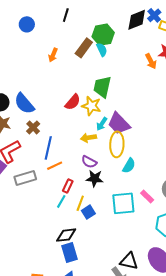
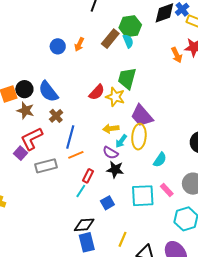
blue circle: (27, 24) -> (58, 46), moved
cyan arrow: (102, 124) -> (121, 141), moved
cyan semicircle: (129, 166) -> (160, 160), moved
yellow line: (80, 203) -> (123, 239), moved

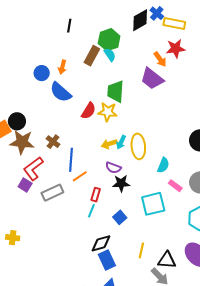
blue semicircle: (48, 92) -> (61, 92), moved
brown star: (25, 111) -> (22, 142), size x1.4
purple trapezoid: (142, 116) -> (152, 79), moved
cyan arrow: (121, 141) -> (121, 142), moved
pink rectangle: (167, 190) -> (175, 186), moved

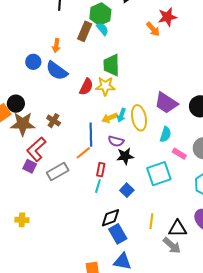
blue circle: (42, 73) -> (33, 62), moved
purple trapezoid: (152, 79) -> (166, 103), moved
blue line: (71, 160) -> (91, 135), moved

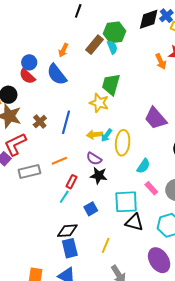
blue circle: (33, 62) -> (29, 62), moved
red semicircle: (86, 87) -> (27, 76), moved, turned 90
purple trapezoid: (166, 103) -> (155, 118), moved
blue line: (91, 135) -> (66, 122), moved
black triangle: (178, 229) -> (134, 222), moved

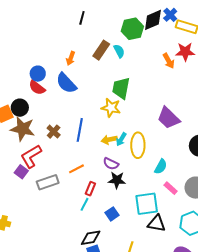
green hexagon: (114, 32) -> (132, 29), moved

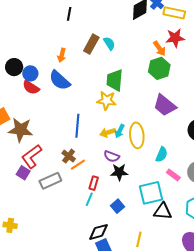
green hexagon: (132, 29) -> (159, 68), moved
black circle: (20, 108) -> (14, 67), moved
brown cross: (54, 132) -> (69, 156), moved

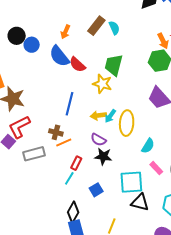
red semicircle: (31, 87) -> (77, 65), moved
brown cross: (69, 156) -> (56, 132), turned -32
black diamond: (98, 232) -> (73, 212), turned -55

